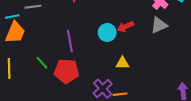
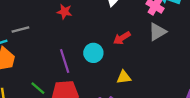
cyan circle: (107, 33) -> (93, 53), moved

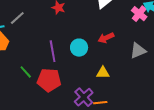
gray line: (20, 30) -> (17, 18), turned -35
gray triangle: (157, 32) -> (138, 51), moved

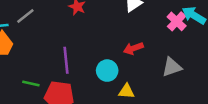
cyan circle: (79, 48) -> (107, 71), moved
green line: (26, 72) -> (31, 83), turned -40

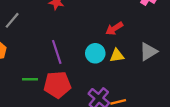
gray triangle: (172, 67) -> (148, 52), moved
yellow triangle: (126, 91) -> (117, 56), moved

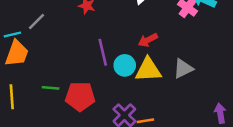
purple line: (57, 52) -> (103, 52), moved
yellow triangle: (117, 56) -> (148, 70), size x1.6

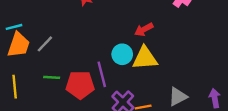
gray line: (36, 22) -> (45, 44), moved
purple line: (103, 52) -> (102, 74), moved
gray triangle: (183, 68) -> (178, 97), moved

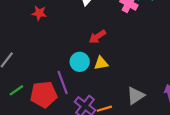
yellow triangle: (145, 58) -> (101, 63), size x0.6
green line: (52, 77) -> (16, 90), turned -32

